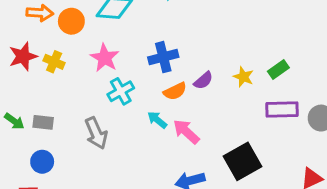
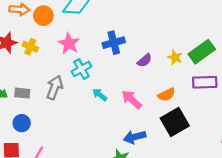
green rectangle: (278, 69) -> (202, 52), size x1.6
orange semicircle: (175, 91) -> (167, 95), moved
cyan arrow: (157, 120) -> (100, 95), moved
gray arrow: (96, 133) -> (55, 87), moved, turned -135

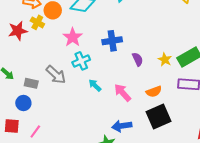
yellow cross: (30, 47) -> (37, 22), moved
purple semicircle: (144, 60) -> (138, 59), turned -80
gray arrow: (55, 87) -> (56, 75), turned 105
gray rectangle: (22, 93) -> (31, 83), moved

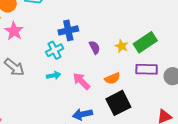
pink star: (73, 37) -> (14, 31), moved
cyan cross: (81, 61) -> (55, 50), moved
cyan arrow: (95, 85) -> (54, 75), turned 128

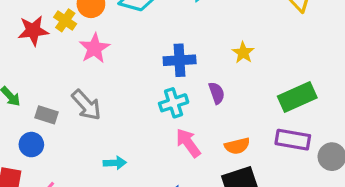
yellow star: (122, 46) -> (243, 53), moved
cyan cross: (55, 50) -> (174, 103), moved
cyan arrow: (54, 75) -> (115, 163), moved

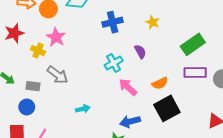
yellow cross: (65, 20) -> (38, 51), moved
blue cross: (180, 60) -> (113, 22), moved

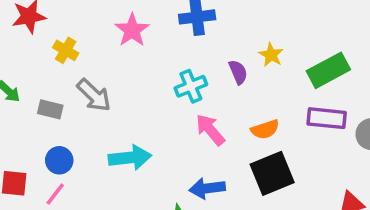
yellow star: (153, 22) -> (271, 55), moved
pink star: (56, 37) -> (132, 30), moved
blue circle: (27, 107) -> (59, 160), moved
cyan arrow: (83, 109) -> (130, 158), size x1.6

